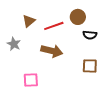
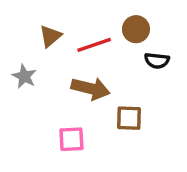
brown square: (90, 66) -> (129, 118), moved
pink square: (31, 80) -> (71, 139), moved

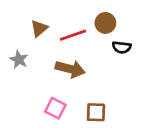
brown square: (129, 118) -> (96, 112), moved
pink square: (71, 139) -> (55, 108), turned 30

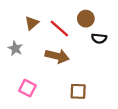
red line: (73, 35) -> (59, 29), turned 60
pink square: (55, 108) -> (27, 88), moved

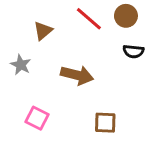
brown circle: (86, 19) -> (126, 16), moved
red line: (59, 29) -> (89, 19), moved

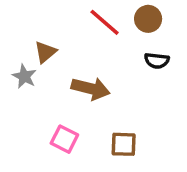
brown triangle: (43, 31) -> (45, 52), moved
pink square: (37, 118) -> (64, 139), moved

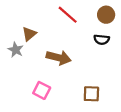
brown circle: (148, 19) -> (106, 15), moved
brown square: (124, 144) -> (91, 94), moved

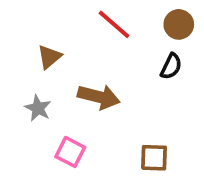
black semicircle: (102, 40) -> (171, 66), turned -70
gray star: (16, 50) -> (38, 108), moved

